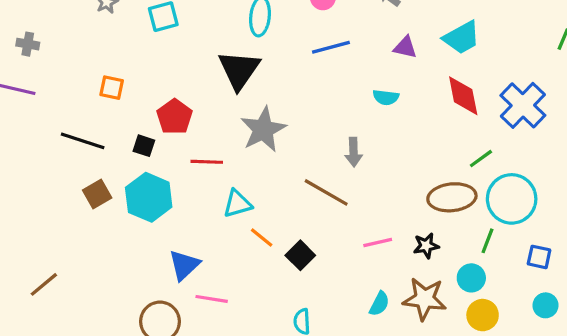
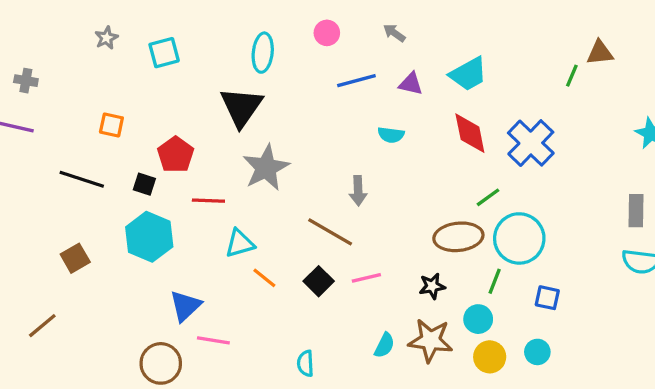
blue line: (331, 47) -> (356, 81), moved
brown square: (97, 194) -> (75, 258), moved
pink line: (378, 242) -> (366, 278), moved
black square: (300, 255) -> (319, 281), moved
cyan circle: (545, 305) -> (537, 352), moved

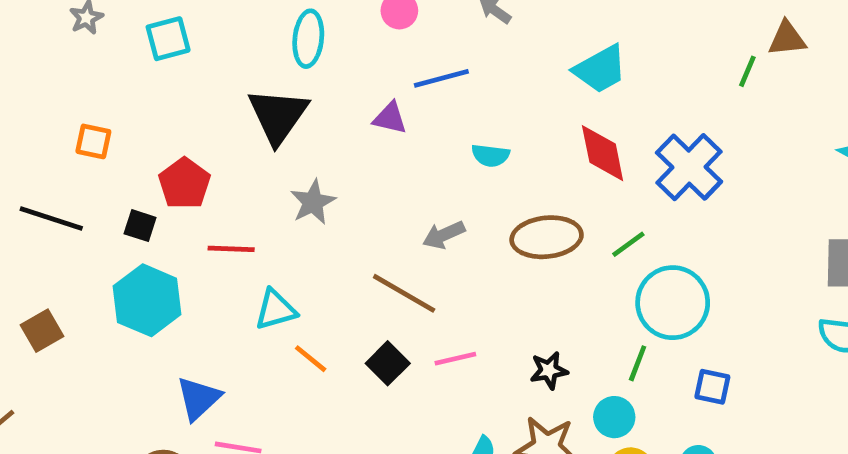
purple triangle: (411, 84) -> (390, 118), moved
gray star: (266, 168) -> (313, 202), size x0.7
gray arrow: (358, 191) -> (444, 235), turned 68
brown ellipse: (458, 237) -> (547, 237), moved

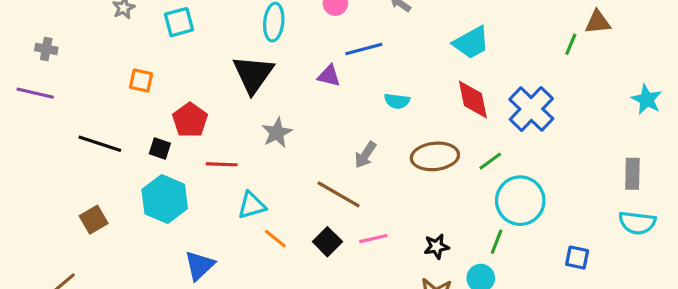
orange square: (93, 141) -> (141, 81), moved
gray arrow: (444, 235) -> (365, 155), turned -32
blue square: (712, 387) -> (577, 258), moved

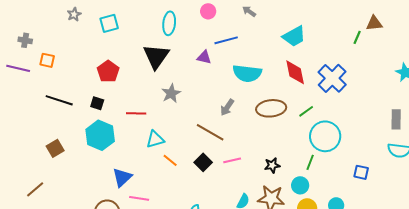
orange square: (141, 81) -> (47, 60), moved
cyan semicircle: (397, 101) -> (247, 73), size x1.8
red pentagon: (190, 120) -> (108, 71), moved

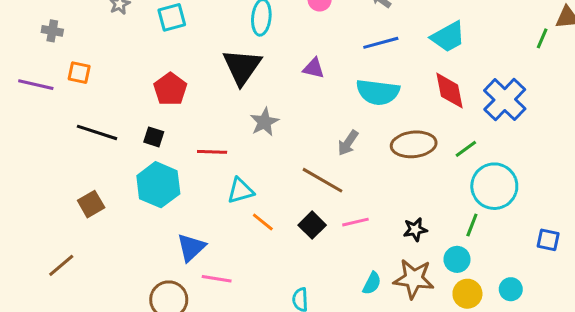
gray cross: (25, 40) -> (52, 31), moved
blue line: (226, 40) -> (381, 43), moved

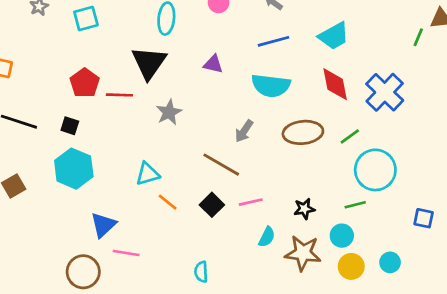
red line: (212, 152) -> (119, 95), moved
green line: (472, 225) -> (355, 205), turned 55
cyan semicircle: (372, 283) -> (267, 237), moved

